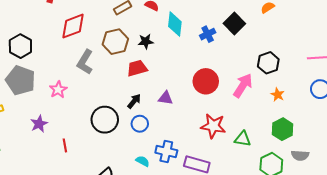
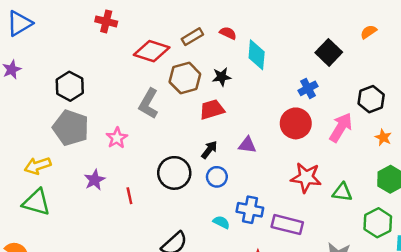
red diamond: (73, 26) -> (152, 51), moved, turned 40
blue cross: (208, 34) -> (308, 88), moved
red line: (65, 145) -> (129, 196), moved

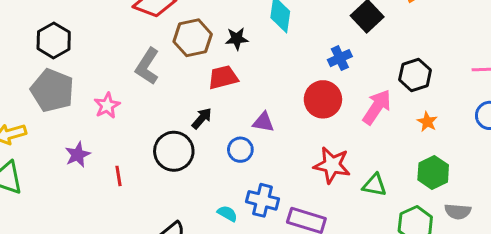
black arrow: (209, 150) -> (202, 118), moved
blue circle: (217, 177) -> (240, 150), moved

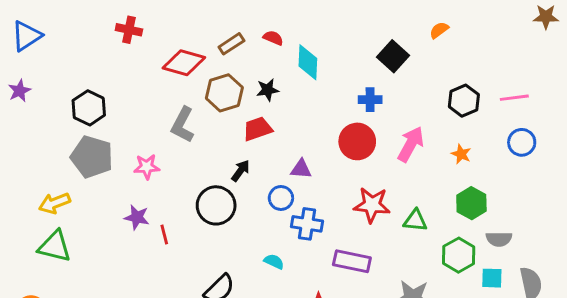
blue cross: (340, 58) -> (370, 100), turned 30
black hexagon: (415, 75) -> (464, 101), moved
pink star: (107, 106) -> (147, 167), turned 30
purple star: (78, 155) -> (137, 217), moved, turned -30
blue cross: (262, 200) -> (307, 224), moved

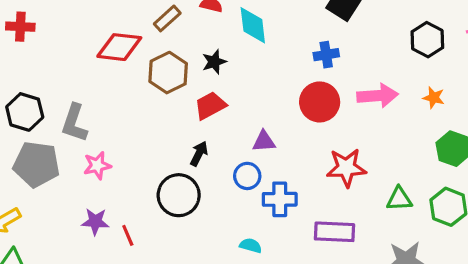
red cross: (129, 30) -> (20, 27), moved
gray L-shape: (183, 125) -> (74, 123), moved
pink arrow: (411, 144) -> (378, 96), turned 66
green triangle: (415, 221) -> (399, 199), moved

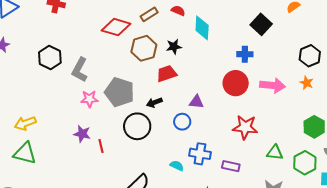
orange star: (434, 98) -> (307, 83), moved
black arrow: (199, 154) -> (154, 102), turned -147
gray pentagon: (36, 164) -> (119, 92), moved
blue cross: (280, 199) -> (200, 154), moved
purple rectangle: (334, 232) -> (231, 166), size x0.7

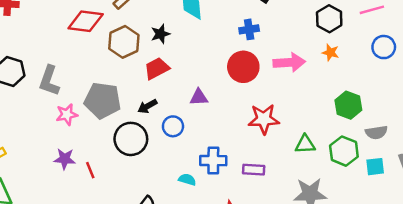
blue circle: (182, 122) -> (173, 126), moved

